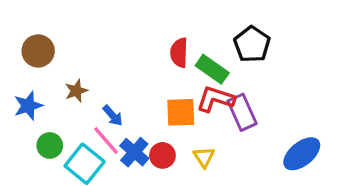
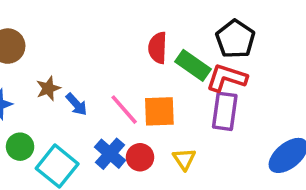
red L-shape: (216, 99) -> (227, 78), moved
purple rectangle: (242, 112) -> (225, 111), turned 32
blue arrow: (113, 116) -> (76, 104), moved
pink line: (106, 141) -> (124, 110), moved

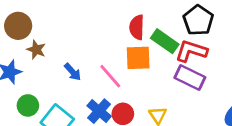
brown star: (48, 88) -> (36, 50), moved, turned -30
orange square: (159, 111) -> (138, 58), moved
purple rectangle: (225, 111) -> (190, 78), turned -72

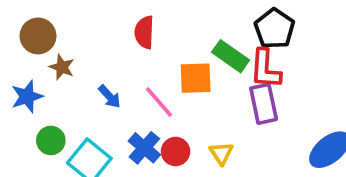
red semicircle: (137, 27) -> (144, 32), moved
red L-shape: (191, 51) -> (265, 69), turned -104
purple rectangle: (190, 78) -> (264, 104), turned 52

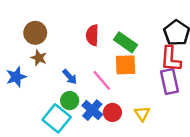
brown circle: (38, 36) -> (35, 33), moved
green rectangle: (231, 56) -> (126, 42), moved
green circle: (51, 140) -> (70, 101), moved

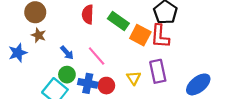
orange square: (126, 65) -> (140, 35), moved, turned 30
purple rectangle: (169, 82) -> (158, 71), moved
blue cross: (92, 110) -> (88, 83), turned -30
yellow triangle: (142, 114) -> (134, 78), moved

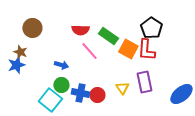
red semicircle: (88, 14) -> (80, 30), turned -90
brown star: (39, 35) -> (20, 52), moved
blue arrow: (67, 53) -> (61, 65), turned -32
pink line: (97, 56) -> (89, 51), moved

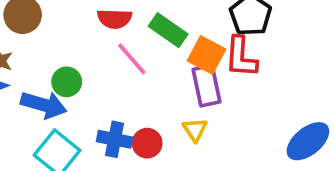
blue arrow: (61, 65) -> (44, 105), moved, size x1.6
purple rectangle: (144, 82) -> (206, 86), moved
green circle: (61, 85) -> (67, 82), moved

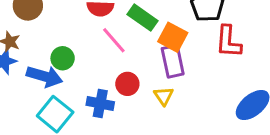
red L-shape: (241, 57) -> (228, 42), moved
red circle: (147, 143) -> (127, 84), moved

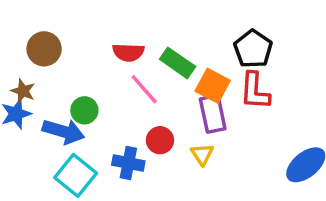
red L-shape: (228, 42) -> (255, 91), moved

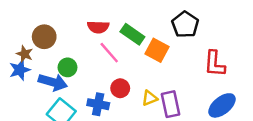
brown circle: (44, 49) -> (44, 37), moved
red L-shape: (255, 91) -> (215, 64), moved
purple rectangle: (213, 114) -> (170, 104), moved
yellow triangle: (202, 154) -> (150, 98), turned 42

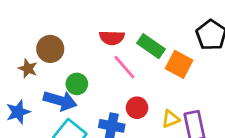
blue star: (20, 70) -> (18, 112), moved

